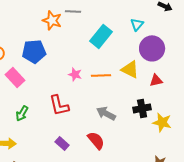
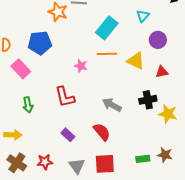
purple circle: (152, 48) -> (158, 40), size x0.7
orange line: (101, 75) -> (107, 54), moved
green arrow: (22, 113) -> (28, 105), turned -42

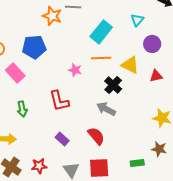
black cross: (148, 100) -> (113, 85), moved, turned -36
brown star: (165, 155) -> (159, 149), moved

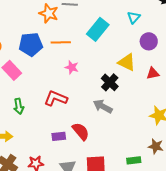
orange line: (101, 58) -> (61, 42), moved
red L-shape: (59, 101) -> (56, 98), turned 125
red semicircle: (96, 136) -> (81, 131), moved
purple rectangle: (62, 139) -> (59, 136), turned -48

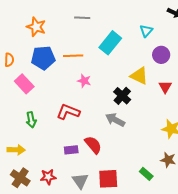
orange star: (49, 13) -> (36, 27), moved
red triangle: (153, 73) -> (165, 87), turned -48
green rectangle: (134, 160) -> (146, 174), turned 48

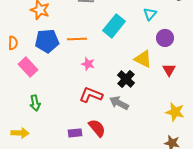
red L-shape: (68, 112) -> (91, 95), moved

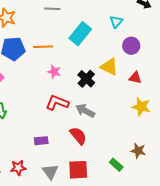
red triangle: (169, 70) -> (135, 78), turned -48
black cross: (126, 79) -> (86, 79), moved
yellow star: (175, 112) -> (141, 107), moved
red semicircle: (97, 128) -> (78, 136), moved

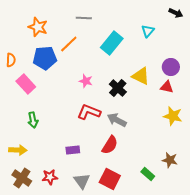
purple circle: (131, 46) -> (171, 67), moved
orange line: (43, 47) -> (69, 44), moved, turned -42
red semicircle: (78, 136) -> (110, 145), turned 72
red square: (78, 170) -> (110, 179), turned 30

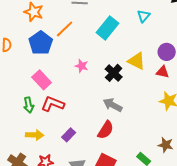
blue pentagon: (45, 58) -> (41, 43), turned -30
pink rectangle: (26, 84) -> (42, 80), moved
red L-shape: (89, 112) -> (53, 104), moved
yellow arrow: (18, 150) -> (35, 135), moved
purple rectangle: (73, 150) -> (69, 135), turned -40

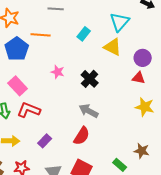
cyan triangle: (144, 16) -> (120, 22), size x1.5
cyan rectangle: (108, 28) -> (84, 34), size x0.6
orange line: (65, 29) -> (41, 35), turned 48
yellow triangle: (137, 61) -> (113, 47), moved

